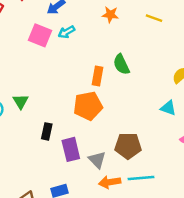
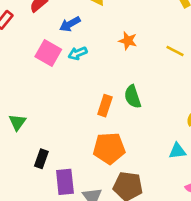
orange pentagon: (88, 106) -> (109, 148), moved
cyan triangle: (168, 108) -> (177, 151), turned -35

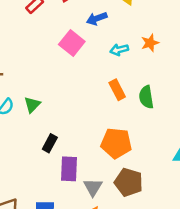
orange star: (128, 41) -> (150, 43), turned 30
cyan arrow: (78, 53) -> (119, 50), moved
orange rectangle: (105, 106) -> (117, 90), moved, turned -54

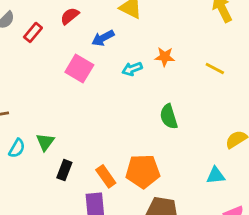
orange star: (150, 43) -> (165, 57), turned 30
orange rectangle: (117, 90) -> (106, 176), moved
black rectangle: (50, 143) -> (64, 170), moved

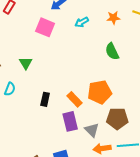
orange star: (165, 57) -> (113, 18), moved
green triangle: (45, 142) -> (26, 63), moved

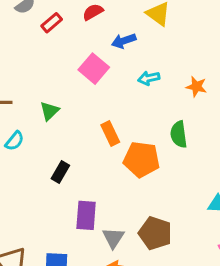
orange pentagon: (100, 92) -> (142, 159), moved
orange rectangle: (75, 99) -> (110, 134), moved

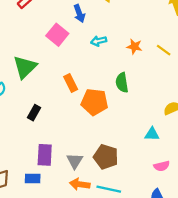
blue arrow: (124, 41) -> (79, 14), turned -90
green triangle: (49, 111) -> (25, 67), size x1.6
purple rectangle: (86, 215) -> (45, 155), moved

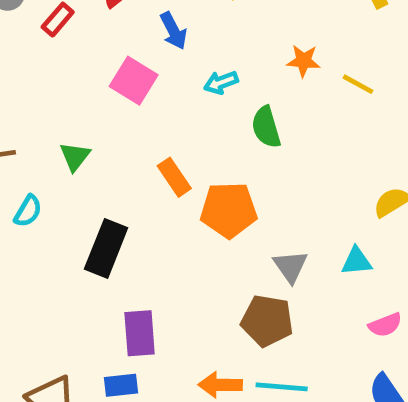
orange star: (134, 47) -> (303, 61), moved
green triangle: (25, 67) -> (75, 156), size x0.6
green semicircle: (122, 83) -> (266, 127), moved
black rectangle: (34, 113) -> (106, 248), size x1.6
gray triangle: (75, 161) -> (290, 266), moved

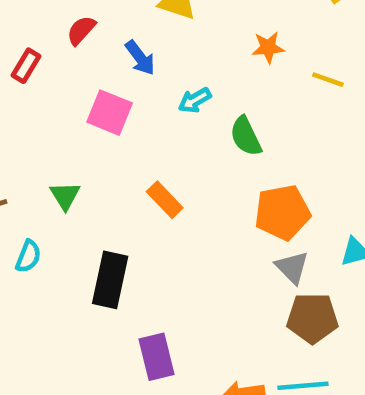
orange star: (303, 61) -> (268, 47), moved
orange pentagon: (229, 210) -> (282, 212), moved
brown pentagon: (267, 321) -> (312, 318), moved

